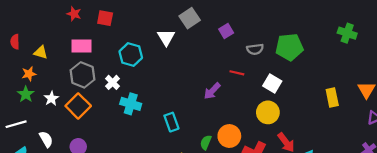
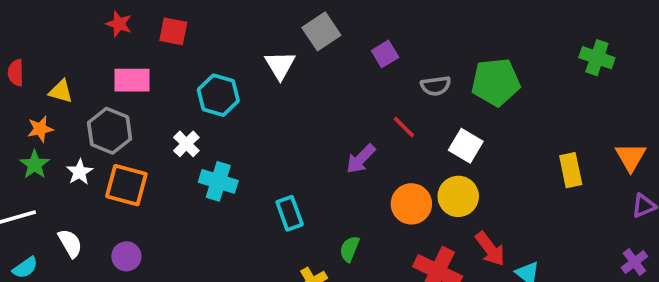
red line: (237, 73) -> (404, 127), turned 32
gray hexagon: (83, 75) -> (110, 131), moved
orange square: (78, 106) -> (126, 185), turned -30
orange circle: (229, 136) -> (411, 204), moved

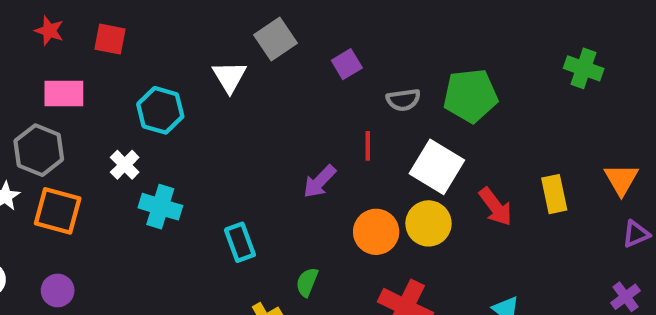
red line: (404, 127) -> (368, 146), turned 45
white square: (466, 146) -> (437, 167), size x1.4
red arrow: (490, 249) -> (496, 207), moved

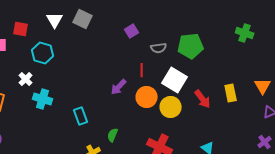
red square: (110, 39) -> (21, 29), moved
gray square: (276, 39) -> (83, 19), moved, turned -30
white triangle: (229, 77) -> (55, 20), moved
orange circle: (376, 232) -> (147, 97), moved

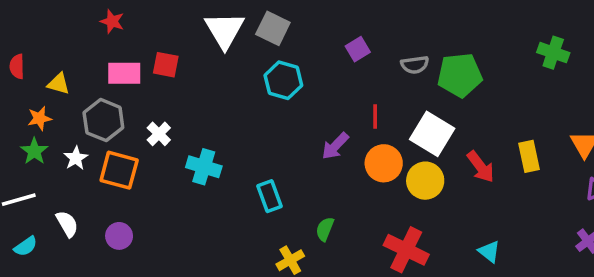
white triangle: (55, 20) -> (225, 30), size x1.4
red square: (21, 29) -> (166, 65), moved
gray semicircle: (159, 48) -> (415, 65), moved
cyan hexagon: (43, 53) -> (283, 80), moved
white cross: (26, 79) -> (159, 134), moved

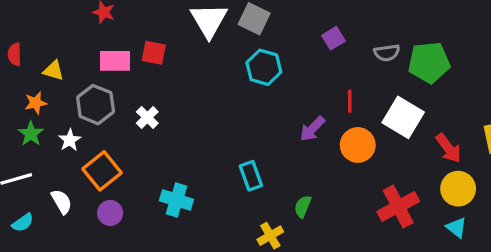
cyan cross: (204, 167) -> (176, 200), moved
orange square: (119, 170) -> (102, 171), moved, turned 36
yellow circle: (425, 181) -> (458, 189), moved
red cross: (406, 250) -> (398, 206), moved, turned 36

